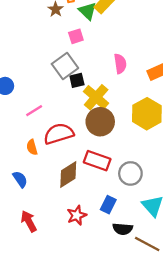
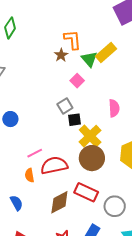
pink square: (76, 36) -> (77, 81), turned -32
gray square: (65, 66) -> (65, 106), size x0.7
pink line: (34, 111) -> (35, 153), moved

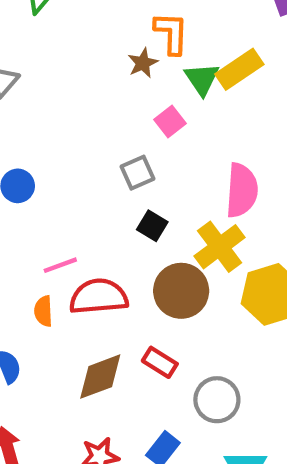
pink semicircle: (114, 108) -> (242, 190), size x1.4
black square: (74, 120) -> (152, 226), moved, turned 32
yellow cross: (90, 136) -> (220, 247), moved
red rectangle: (86, 192) -> (160, 362), size x0.7

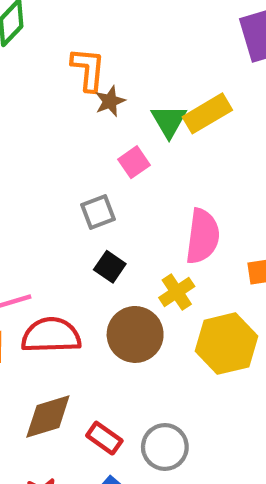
orange L-shape: (171, 33) -> (88, 69), moved
yellow cross: (220, 247) -> (177, 292), size x0.7
red rectangle: (160, 362) -> (104, 438), moved

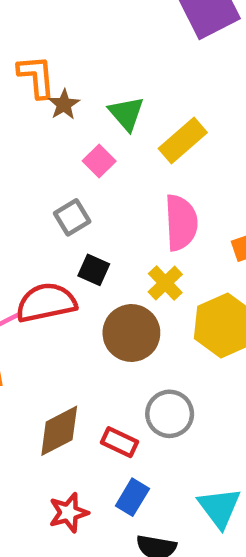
yellow rectangle: (207, 113) -> (183, 140), moved
red semicircle: (51, 335) -> (46, 303), moved
gray circle: (165, 447) -> (170, 414), moved

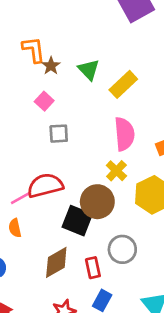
pink square: (99, 161) -> (44, 101), moved
gray square: (72, 217) -> (59, 134), turned 30
black square: (94, 270) -> (77, 221), moved, size x1.6
red rectangle: (120, 442) -> (93, 268), turned 55

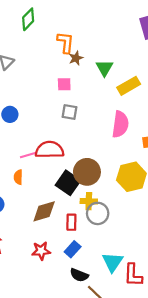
pink square: (44, 101) -> (64, 84), turned 32
yellow cross: (116, 171) -> (89, 201), moved, turned 35

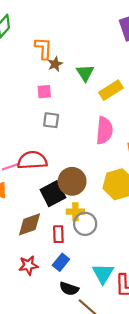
black square: (68, 183) -> (53, 194), turned 30

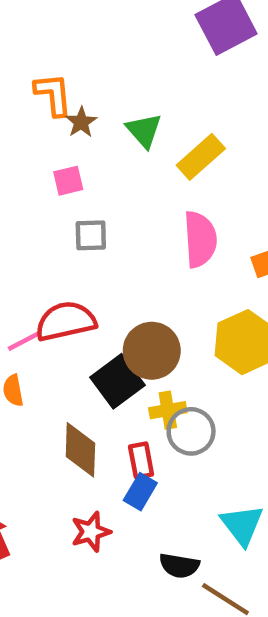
brown diamond: (30, 224) -> (80, 450), turned -60
blue rectangle: (61, 262) -> (140, 492), moved

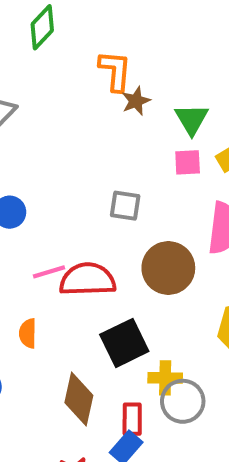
pink square: (68, 181) -> (188, 162), moved
pink line: (24, 341) -> (49, 272), moved
brown circle: (152, 351) -> (168, 268), moved

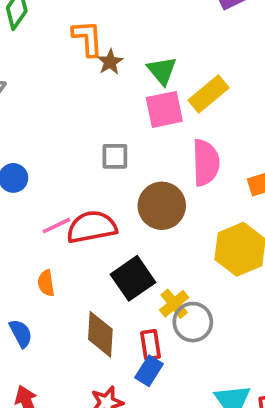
pink square: (188, 162) -> (164, 109), size x1.5
yellow cross: (165, 378) -> (174, 304), turned -32

